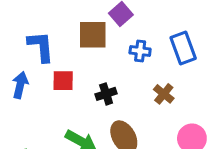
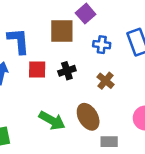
black cross: (106, 94) -> (67, 71), moved
brown cross: (164, 94) -> (105, 81), moved

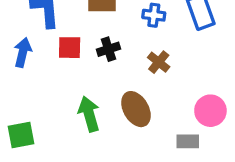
green arrow: (52, 120) -> (89, 114), turned -135
gray rectangle: (109, 142) -> (188, 141), moved

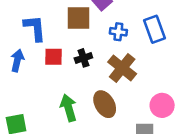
brown cross: (159, 62) -> (122, 68), size x1.6

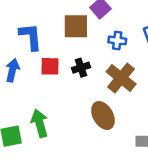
green arrow: (68, 108) -> (40, 123), moved

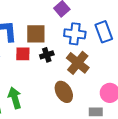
brown square: (76, 26) -> (36, 34), moved
blue cross: (117, 40) -> (75, 34), size x1.5

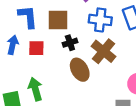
red square: (23, 54) -> (36, 48), moved
brown ellipse: (64, 92) -> (80, 70), moved

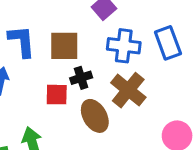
red square: (36, 48) -> (57, 95), moved

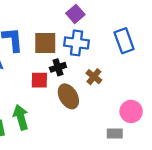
blue cross: (124, 46) -> (77, 43), moved
brown cross: (128, 90) -> (94, 77), size x0.6

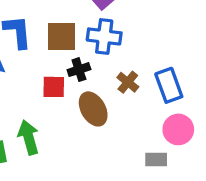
blue rectangle: (124, 41) -> (169, 85), moved

